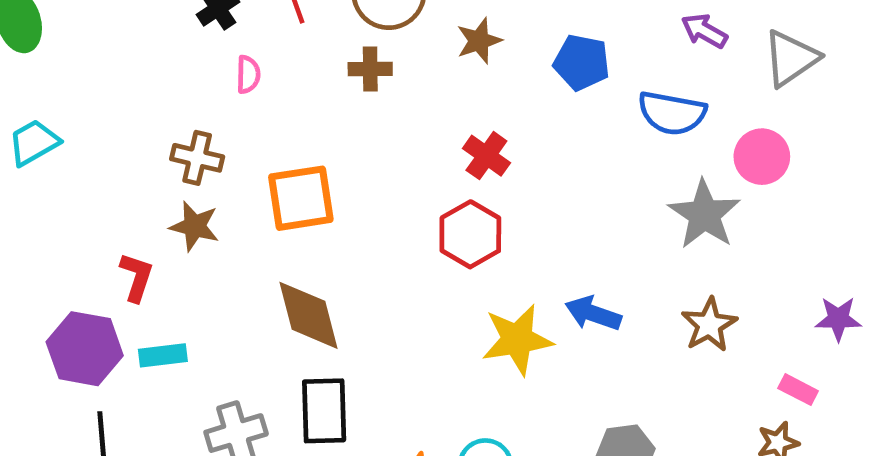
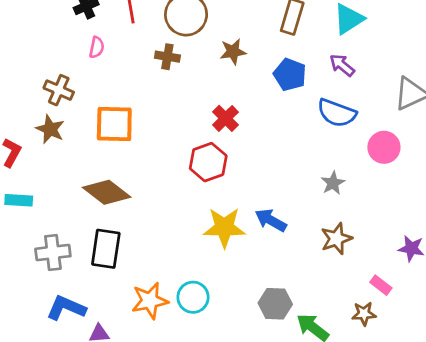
purple arrow: (704, 31) -> (342, 65), moved
gray star: (704, 214) -> (333, 183), moved, size x0.6
brown diamond: (308, 315) -> (107, 192), turned -48

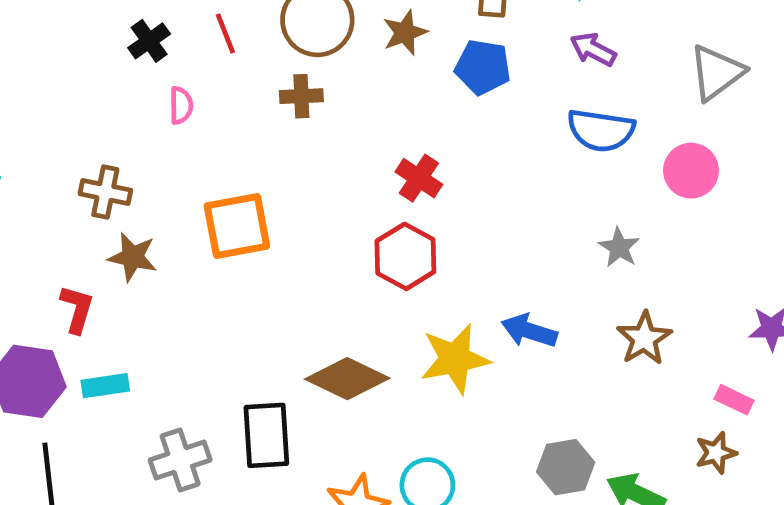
brown star: (233, 52) -> (405, 33), moved
blue pentagon: (290, 75) -> (483, 67), moved
brown cross: (59, 90) -> (105, 192), moved
brown diamond: (107, 192) -> (347, 379), moved

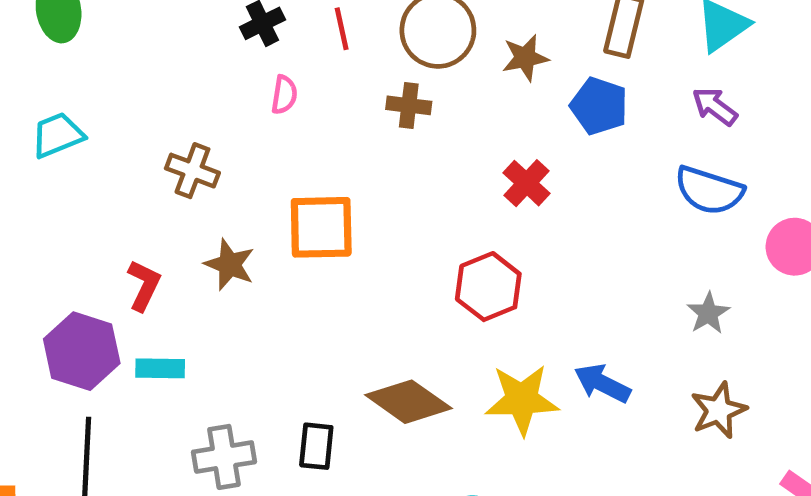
red cross: (419, 178) -> (527, 183), moved
brown star: (133, 257) -> (230, 265), moved
black rectangle: (266, 435) -> (316, 446), size x0.7

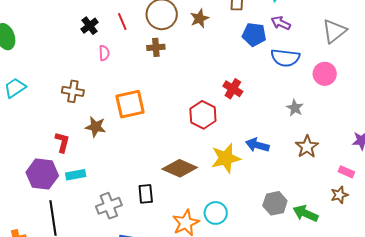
blue pentagon: (599, 106) -> (254, 35), moved
red cross: (527, 183) -> (233, 89), moved

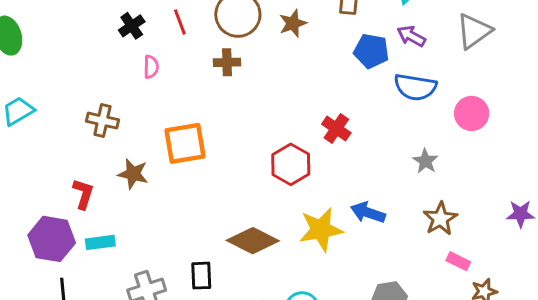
gray triangle: (334, 31) -> (474, 31), moved
pink rectangle: (346, 172) -> (458, 261), moved

